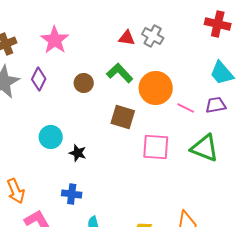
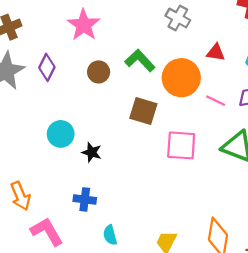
red triangle: (127, 38) -> (216, 52), moved
pink star: (55, 40) -> (84, 25), moved

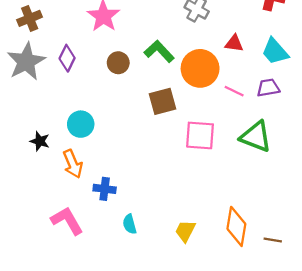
brown square: (143, 111) -> (163, 101), turned -32
black star: (92, 152) -> (40, 141), moved
orange arrow: (20, 196) -> (73, 164), moved

